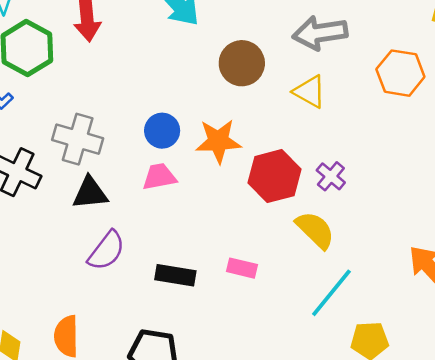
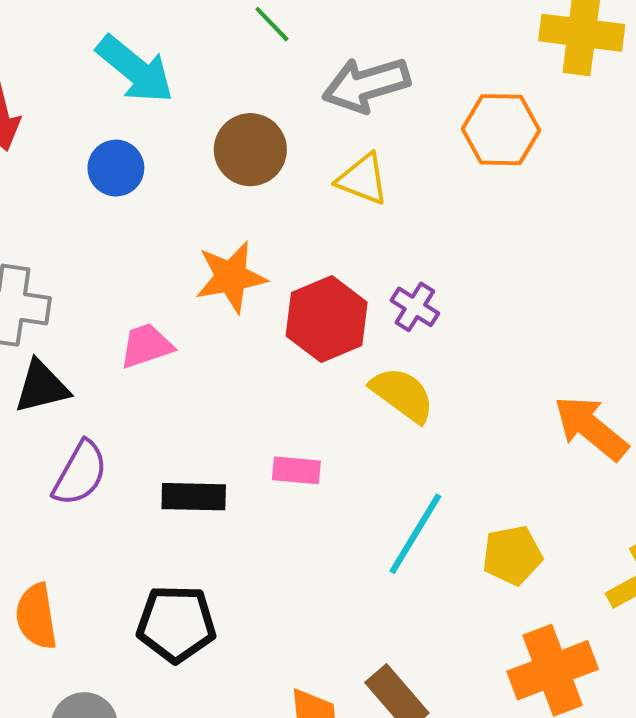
blue circle: (162, 131) -> (116, 168), moved
cyan line: (331, 293) -> (415, 534), moved

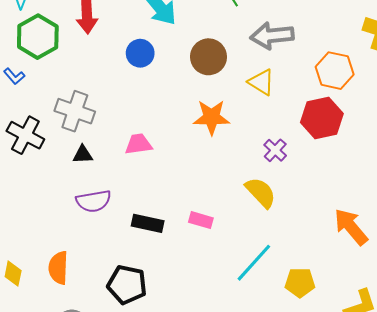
orange star: (231, 277) -> (211, 117), moved
red hexagon: (327, 319) -> (322, 118), moved
black triangle: (42, 387) -> (83, 155), size x0.7
purple semicircle: (80, 473) -> (94, 201), turned 40

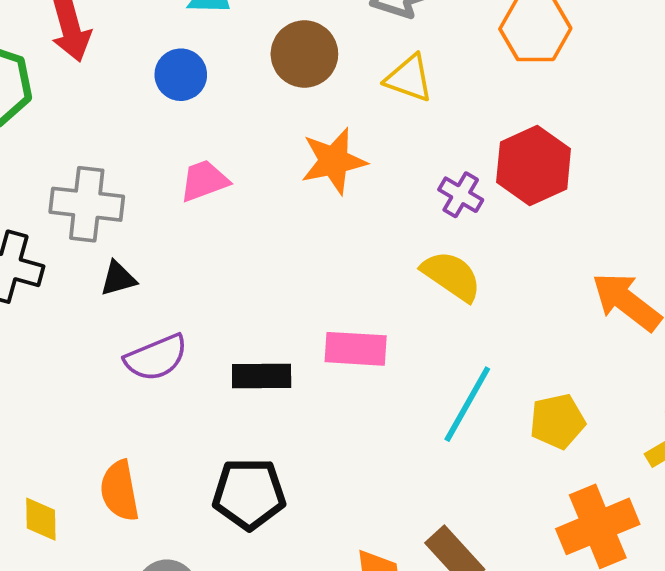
red hexagon: (322, 118) -> (534, 165), moved
pink trapezoid: (138, 144) -> (204, 181), moved
pink rectangle: (201, 220) -> (356, 349), size x1.4

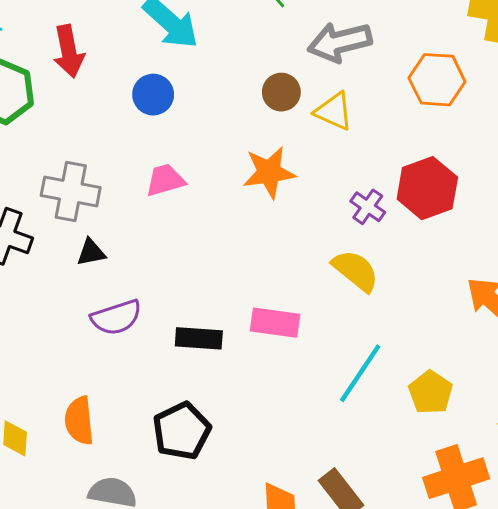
brown circle: (304, 54) -> (281, 92), moved, size x0.7
yellow pentagon: (557, 421) -> (431, 392), turned -30
black pentagon: (249, 494) -> (182, 431), turned -30

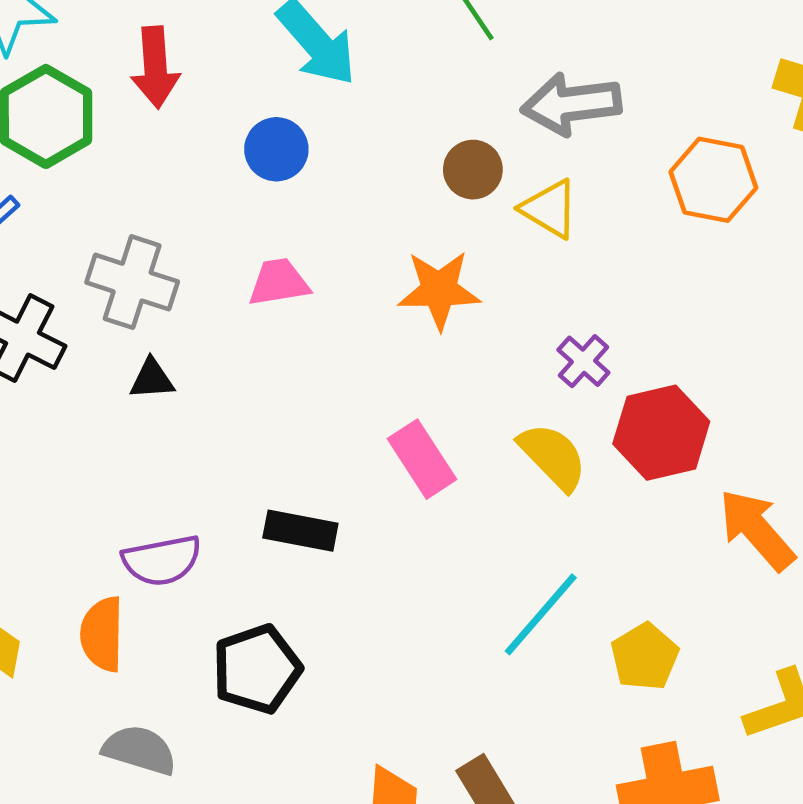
red hexagon: (427, 188) -> (661, 433), moved
purple semicircle: (116, 317) -> (162, 560), moved
pink rectangle: (275, 323) -> (422, 459), moved, turned 42

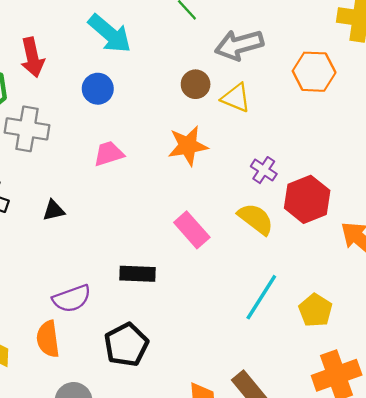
gray cross: (132, 282) -> (27, 129), moved

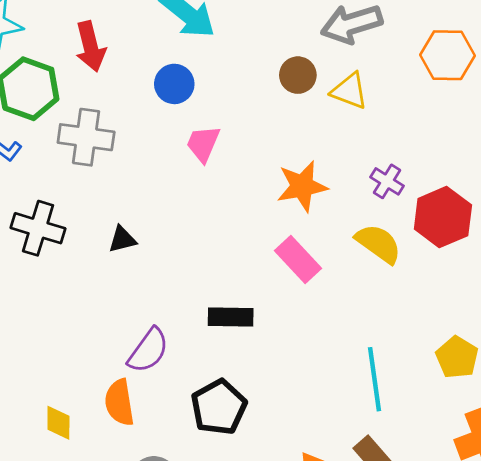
orange star: (188, 146) -> (302, 186), moved
pink trapezoid: (109, 154) -> (203, 144), moved, turned -48
cyan line: (261, 297) -> (375, 379), moved, turned -39
purple semicircle: (72, 299) -> (148, 350), turned -33

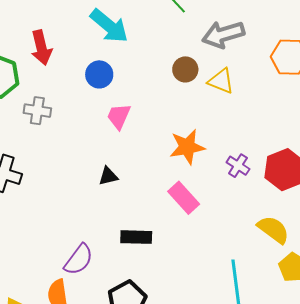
gray cross: (86, 137) -> (37, 111), size x0.7
purple cross: (387, 181) -> (238, 166), moved
black triangle: (122, 239) -> (108, 176), moved
yellow semicircle: (378, 244) -> (273, 230), moved

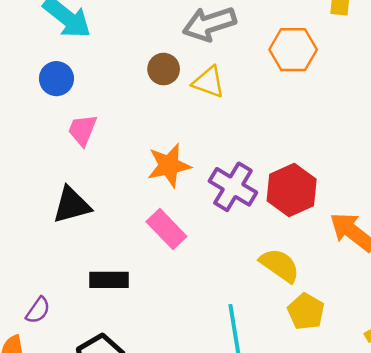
purple cross: (238, 166) -> (233, 187), size x1.6
black triangle: (108, 176) -> (72, 205), size x1.6
purple semicircle: (79, 260) -> (38, 310), size x0.7

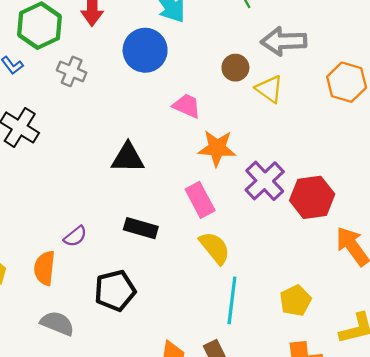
blue circle: (56, 79) -> (145, 50), size x1.5
pink trapezoid: (82, 130) -> (187, 106), moved, turned 76
yellow semicircle: (280, 265) -> (215, 248), moved

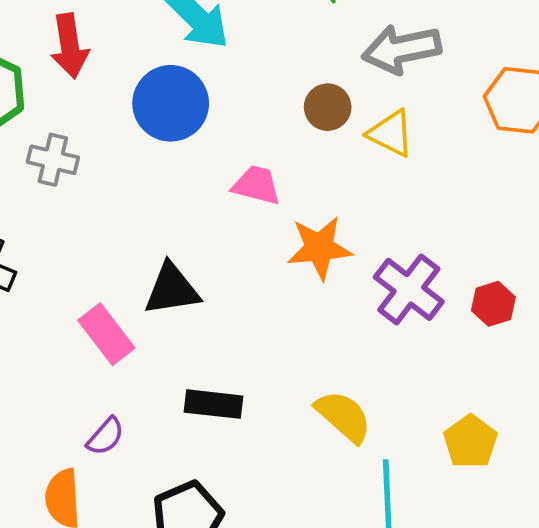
red hexagon: (312, 197) -> (493, 304), size x0.6
pink rectangle: (200, 200) -> (106, 334), moved
yellow pentagon: (295, 301) -> (470, 442), moved

